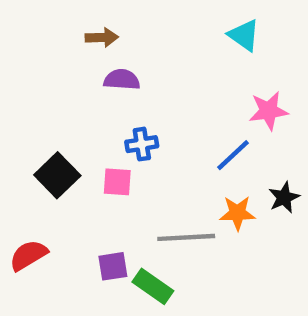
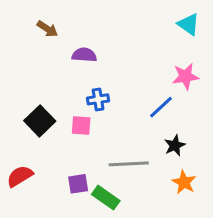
cyan triangle: (244, 35) -> (189, 24), moved
brown arrow: (102, 37) -> (47, 29), moved, turned 35
black star: (284, 197) -> (175, 145), moved
orange star: (237, 213) -> (184, 182), moved, turned 30

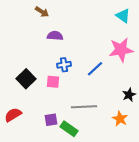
brown arrow: (47, 29) -> (42, 12), moved
pink star: (186, 76) -> (121, 50), size x1.4
blue line: (161, 107) -> (95, 69), moved
black star: (175, 145) -> (129, 95), moved

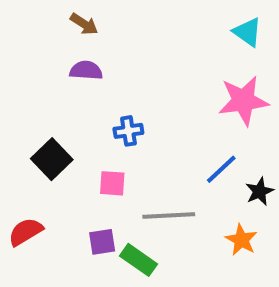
purple semicircle: (55, 36) -> (86, 70), moved
blue line: (95, 69) -> (221, 169), moved
pink square: (53, 82) -> (112, 183), moved

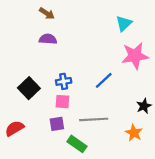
cyan triangle: (247, 32) -> (124, 23), moved, turned 42
blue cross: (128, 131) -> (64, 81), moved
blue line: (221, 169) -> (104, 80), moved
purple square: (102, 242) -> (57, 124), moved

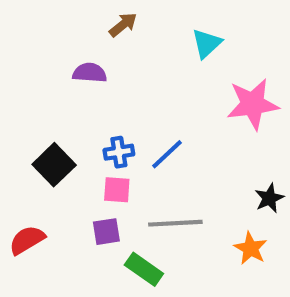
brown arrow: (47, 13) -> (123, 25), moved, turned -72
cyan triangle: (124, 23) -> (207, 43), moved
blue line: (104, 80) -> (167, 154), moved

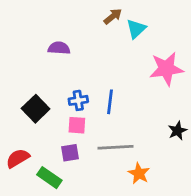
brown arrow: (123, 25) -> (113, 16), moved
blue line: (167, 154) -> (110, 102), turned -40
orange star: (251, 248) -> (139, 173), moved
green rectangle: (144, 269) -> (49, 178), moved

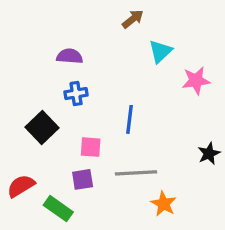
cyan triangle: (136, 29) -> (160, 51), moved
pink star: (166, 69) -> (196, 81), size x0.7
blue cross: (78, 100) -> (76, 94), moved

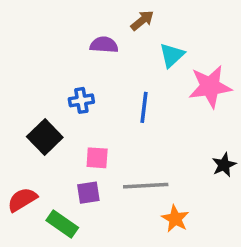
purple semicircle: (70, 56) -> (104, 45), moved
pink star: (196, 81) -> (210, 87), size x1.4
blue line: (130, 119) -> (144, 107), moved

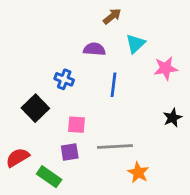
purple semicircle: (104, 45) -> (94, 49), moved
pink star: (210, 87) -> (166, 68), size x0.7
blue cross: (81, 100) -> (64, 79), turned 30
black star: (224, 165) -> (172, 118), moved

